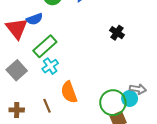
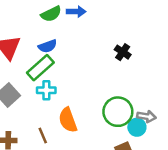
blue semicircle: (34, 19) -> (48, 46), moved
cyan cross: (50, 66) -> (46, 90), turned 35
green circle: (113, 103) -> (118, 112), moved

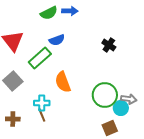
blue semicircle: (48, 46) -> (57, 40), moved
cyan cross: (46, 90) -> (42, 103), moved
orange semicircle: (68, 120) -> (63, 82), moved

